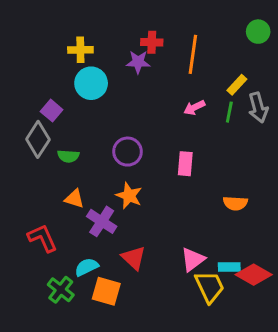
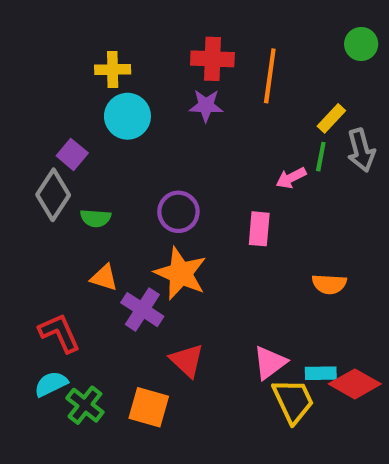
red cross: (152, 42) -> (212, 59), size x1.4
purple star: (138, 62) -> (206, 106), moved
pink arrow: (194, 108) -> (291, 178), moved
orange star: (129, 196) -> (181, 273), size x1.4
cyan semicircle: (87, 267) -> (51, 384), moved

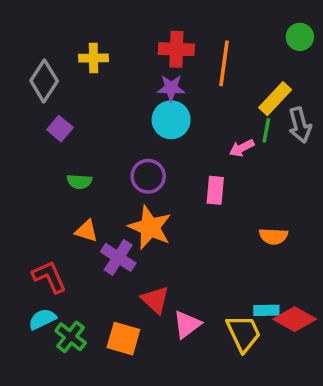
cyan circle: (127, 116) -> (171, 120), moved
yellow rectangle: (331, 118) -> (275, 99), size x1.4
gray diamond: (53, 195) -> (44, 81), moved
pink triangle: (270, 363) -> (187, 324), moved

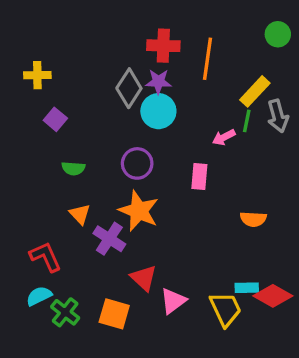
yellow cross: (93, 58) -> (37, 75), moved
gray diamond: (44, 81) -> (129, 88), moved
orange triangle: (86, 231) -> (80, 214), turned 30

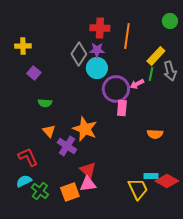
purple circle: (137, 163) -> (116, 89), moved, size x1.4
pink triangle: (173, 301) -> (88, 184), moved, turned 30
orange square: (114, 314) -> (70, 192), turned -36

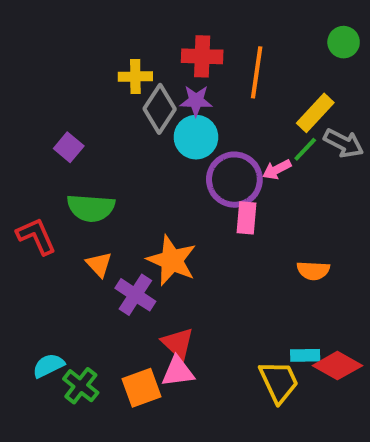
yellow cross: (23, 46) -> (135, 76), moved
gray arrow: (170, 71) -> (344, 143), turned -48
green line: (151, 74) -> (305, 149), turned 32
green semicircle: (45, 103) -> (91, 208), size x1.6
red L-shape: (28, 157) -> (36, 236), moved

